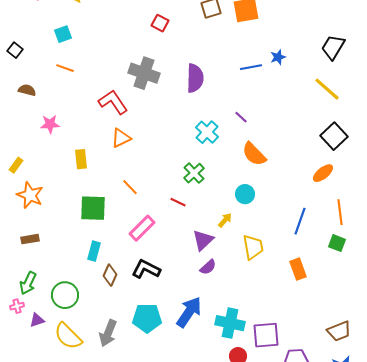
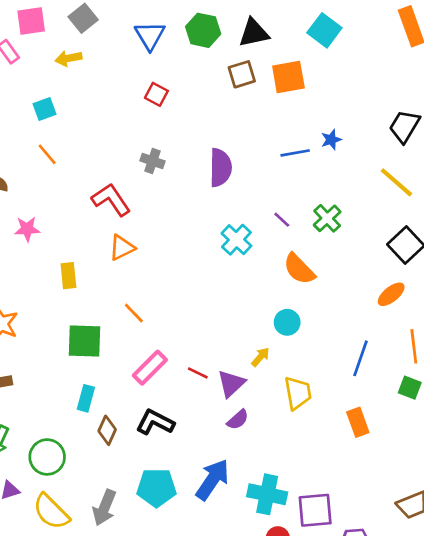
red square: (160, 23) -> (156, 94), moved
orange line: (65, 68) -> (47, 154), turned 30
gray cross: (144, 73) -> (152, 161), size x0.6
green cross: (194, 173) -> (327, 218), moved
red line: (178, 202) -> (198, 373), moved

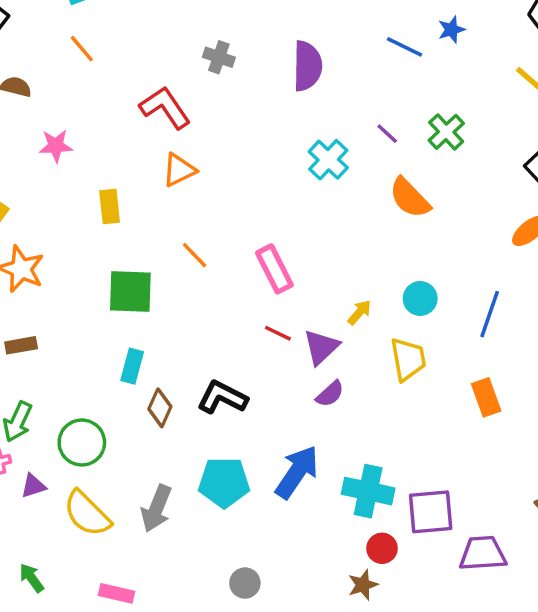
blue line: (295, 153) -> (405, 47), turned 36
cyan circle: (287, 322) -> (420, 298), moved
pink rectangle: (150, 368) -> (274, 269), moved, turned -72

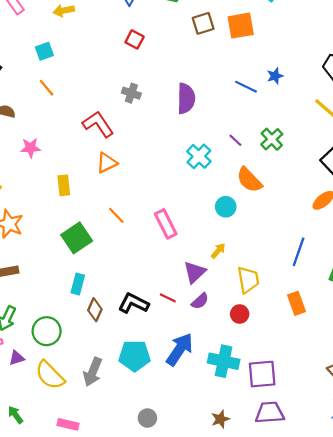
green square: (130, 292) -> (77, 238), turned -36
cyan circle: (420, 298) -> (226, 207), moved
red line: (278, 333) -> (168, 298), moved
red circle: (382, 548) -> (240, 314), moved
purple trapezoid: (483, 554) -> (270, 413), moved

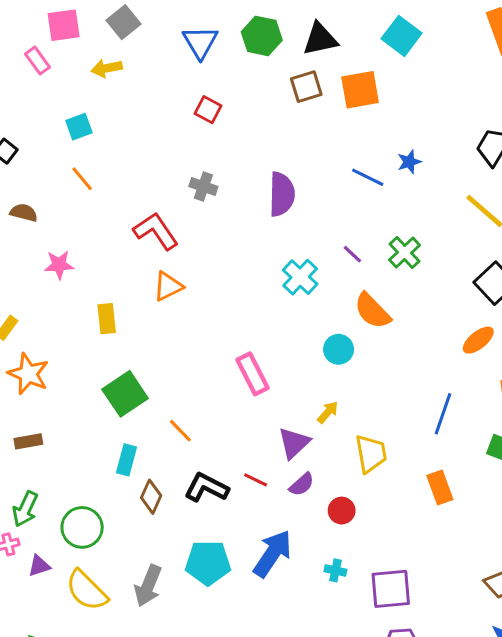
orange line: (116, 215) -> (180, 431), moved
red circle: (240, 314) -> (342, 511), moved
cyan cross: (224, 361) -> (335, 570), size x0.5

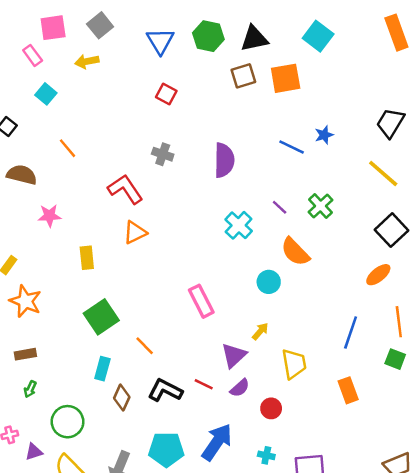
cyan square: (79, 127) -> (46, 94), moved, turned -30
brown semicircle: (24, 213) -> (22, 175), size x1.4
green arrow: (25, 509) -> (30, 389), moved, size x0.6

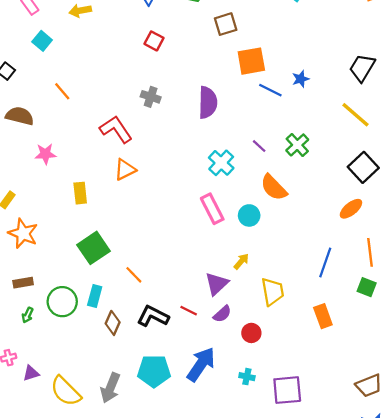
orange square: (286, 78) -> (251, 61), moved
pink rectangle: (201, 301) -> (212, 209), moved
green circle: (68, 422) -> (62, 302), moved

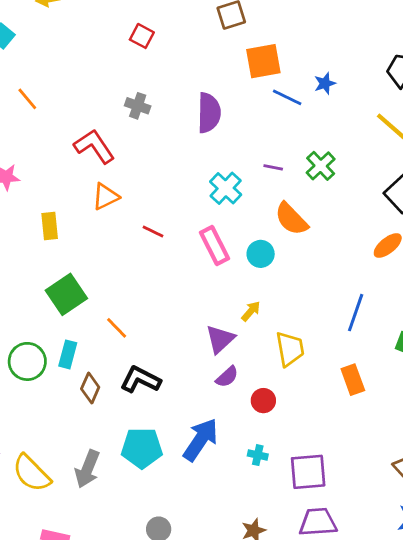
purple line: (259, 146) -> (273, 167), turned -32
red line: (189, 311) -> (153, 232), moved

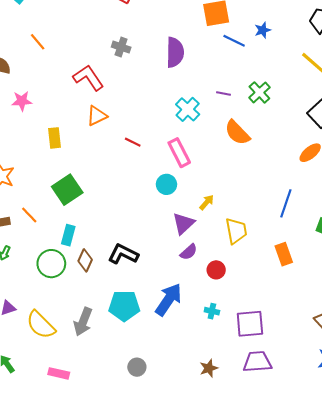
cyan circle: (261, 254) -> (166, 184), moved
orange line: (117, 328) -> (29, 215), moved
green circle: (27, 361) -> (51, 264), moved

